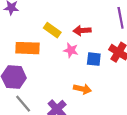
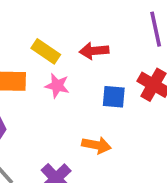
pink star: (71, 50) -> (57, 86), moved

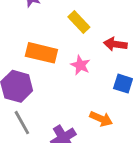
yellow rectangle: (46, 51) -> (79, 22), moved

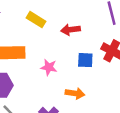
pink star: (80, 65) -> (49, 67), moved

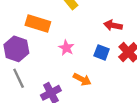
red arrow: (71, 30) -> (113, 25), moved

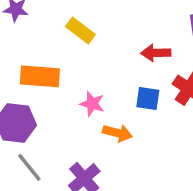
orange arrow: (82, 79) -> (117, 133), moved

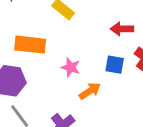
orange arrow: (117, 133) -> (90, 91), turned -50

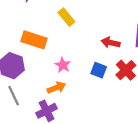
orange arrow: (90, 91) -> (56, 88), moved

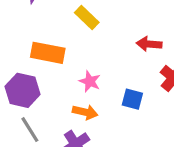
blue square: (99, 70) -> (132, 99), moved
orange arrow: (56, 88) -> (85, 112), turned 42

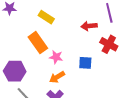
orange rectangle: (48, 53) -> (38, 43), moved, turned 55
orange arrow: (85, 112) -> (57, 77), turned 147

